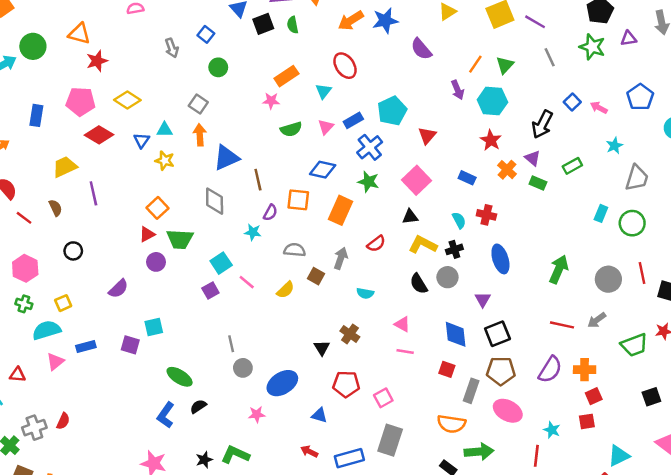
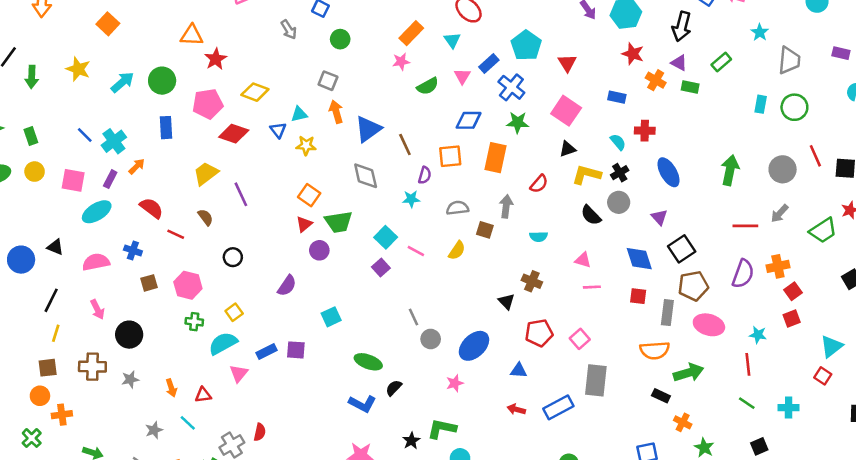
green circle: (33, 46) -> (162, 81), moved
purple square: (130, 345) -> (296, 350), moved
blue L-shape: (166, 415) -> (362, 404), turned -85

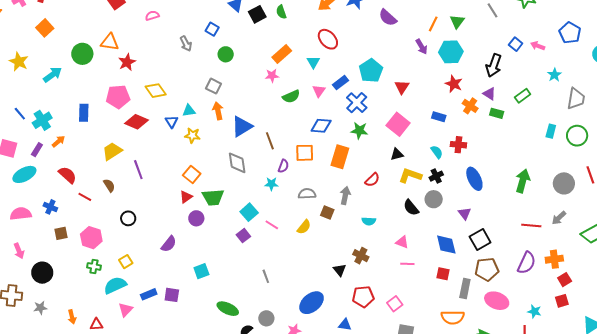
green circle: (162, 81) -> (82, 54), moved
yellow diamond: (255, 92) -> (156, 91), turned 30
gray circle: (431, 339) -> (266, 318), moved

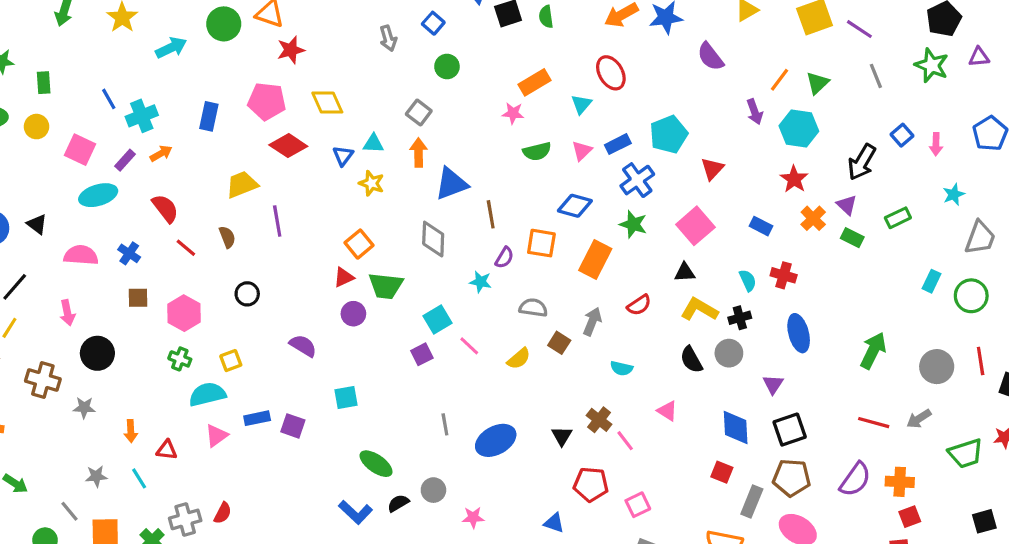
pink arrow: (538, 46) -> (936, 144), turned -120
purple semicircle: (169, 244) -> (303, 346), turned -108
pink line: (407, 264) -> (625, 441), moved, turned 40
blue ellipse: (312, 303) -> (496, 440), moved

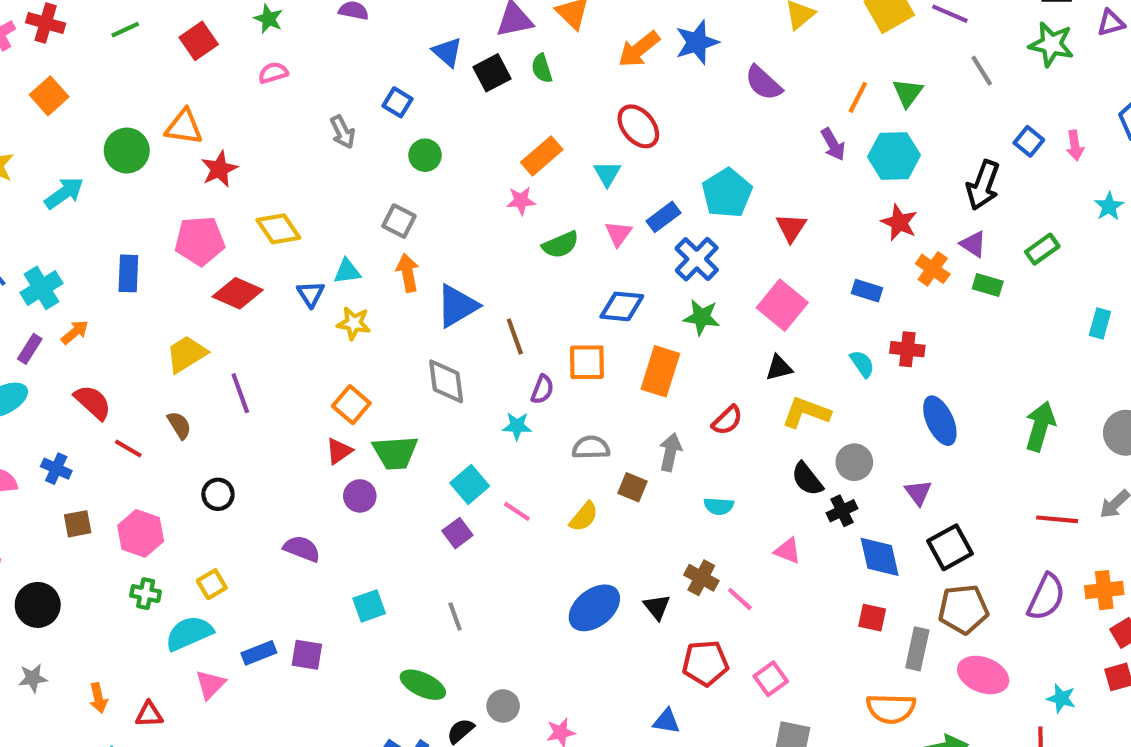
black cross: (740, 318) -> (842, 511), moved
gray line: (445, 424) -> (455, 617), moved
blue ellipse: (496, 440) -> (594, 608), moved

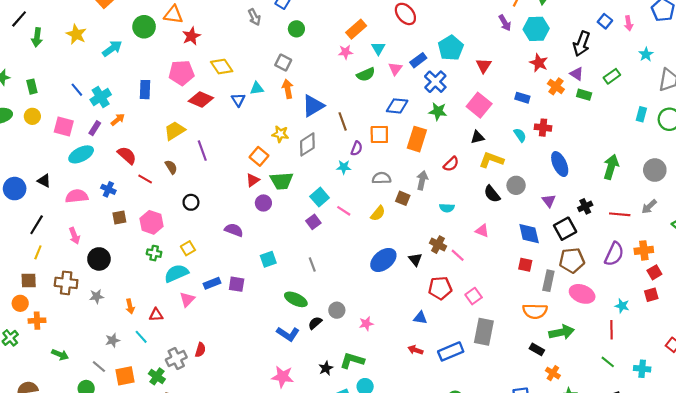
cyan triangle: (607, 174) -> (378, 48), moved
yellow star: (354, 323) -> (280, 134), moved
gray diamond: (446, 381) -> (307, 144), turned 65
black cross: (842, 511) -> (585, 206), moved

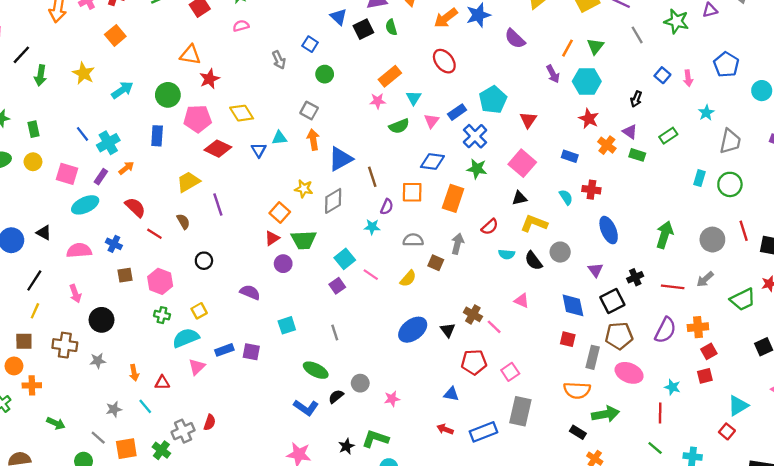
green circle: (144, 27) -> (168, 95), moved
black arrow: (582, 44) -> (636, 99), size x0.6
cyan semicircle: (447, 208) -> (507, 254), moved

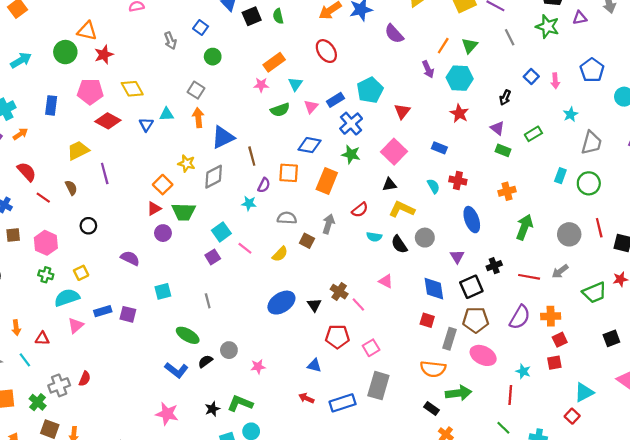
green circle: (168, 95) -> (65, 52), moved
orange cross: (607, 145) -> (507, 191), moved, turned 35

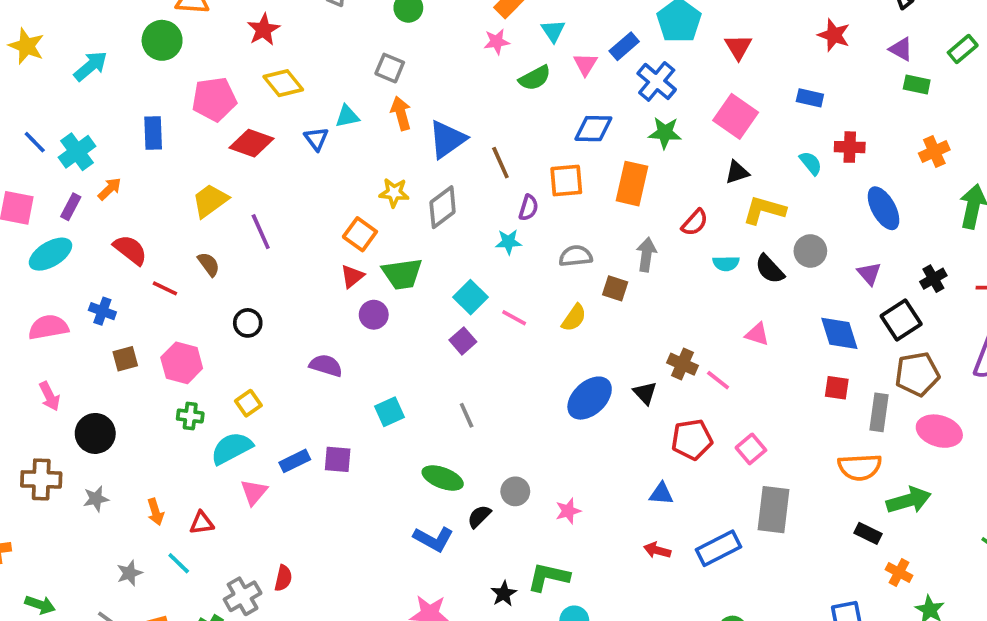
red star: (104, 55) -> (263, 30), moved

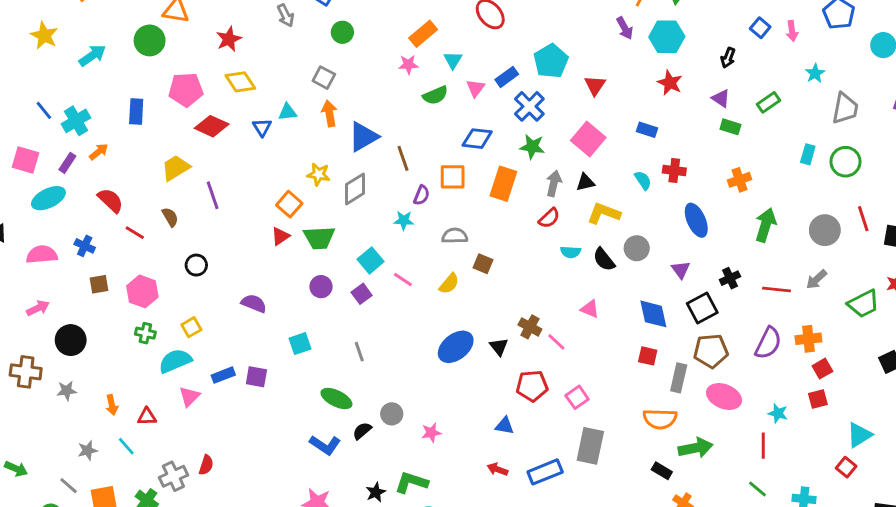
gray arrow: (646, 255) -> (554, 183), moved
purple circle: (374, 315) -> (321, 287), moved
pink arrow: (49, 396) -> (38, 308), turned -95

